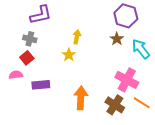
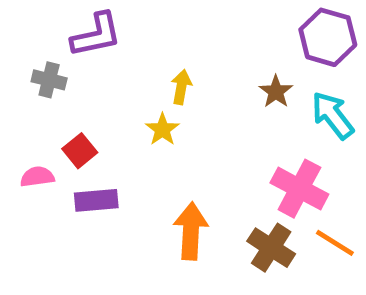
purple hexagon: (126, 16) -> (328, 37), moved
gray cross: (30, 39) -> (49, 80), moved
red square: (27, 58) -> (80, 151), moved

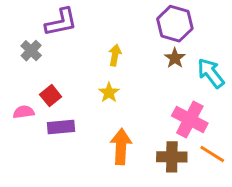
purple hexagon: (328, 37) -> (175, 24), moved
gray cross: (49, 80) -> (31, 51), turned 30
yellow star: (162, 129) -> (109, 93), moved
brown cross: (271, 248) -> (172, 157), turned -32

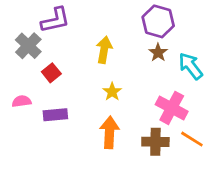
gray cross: (31, 51) -> (28, 46), size x1.4
yellow arrow: (115, 55) -> (104, 50), size x1.4
yellow star: (109, 93) -> (112, 92), moved
red square: (51, 96) -> (51, 73), moved

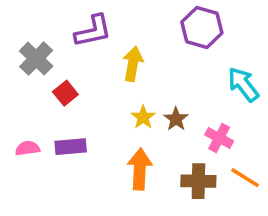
purple L-shape: (55, 20) -> (93, 31), moved
brown star: (158, 53) -> (176, 119), moved
pink semicircle: (22, 101) -> (27, 148), moved
pink cross: (172, 108) -> (219, 138), size x0.7

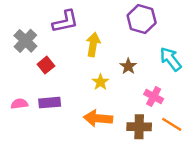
brown star: (176, 119) -> (128, 66), moved
orange arrow: (140, 169) -> (98, 118), turned -88

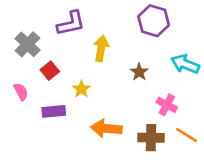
cyan arrow: (171, 59) -> (185, 64), turned -30
yellow star: (100, 82) -> (81, 89), moved
pink semicircle: (19, 104) -> (21, 92), moved, turned 70

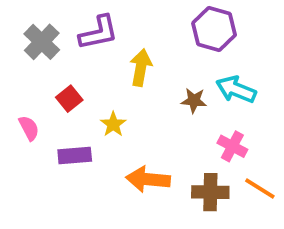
gray cross: (28, 44) -> (42, 42), moved
cyan arrow: (185, 64) -> (236, 90), moved
brown star: (139, 72) -> (194, 100), turned -30

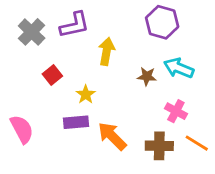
pink semicircle: (29, 128) -> (22, 129), moved, size x1.5
purple rectangle: (75, 155) -> (76, 122), moved
orange arrow: (148, 179) -> (112, 136), turned 40

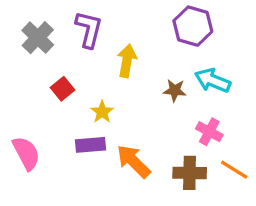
purple L-shape: (75, 25) -> (89, 29), turned -64

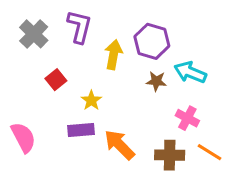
purple hexagon: (193, 26) -> (152, 41), moved

